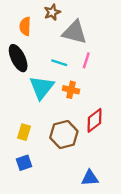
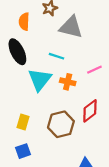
pink line: (86, 60) -> (94, 70), moved, turned 48

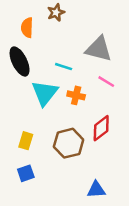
gray triangle: (71, 27) -> (99, 49), moved
pink line: (94, 70) -> (106, 82), turned 56

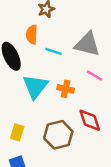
orange semicircle: (27, 28) -> (32, 35), moved
cyan line: (64, 67) -> (53, 51), moved
red diamond: (101, 128) -> (90, 120), turned -70

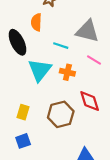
cyan line: (53, 51) -> (61, 46), moved

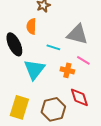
orange cross: (67, 72) -> (67, 70), moved
yellow rectangle: (23, 112) -> (19, 107), size x1.6

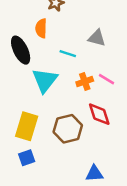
gray triangle: (77, 34) -> (97, 38), size x0.7
pink line: (83, 60) -> (106, 79), moved
orange cross: (67, 70) -> (85, 82), turned -32

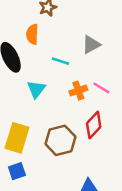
gray triangle: (97, 38) -> (91, 44), turned -42
cyan triangle: (45, 80) -> (36, 89), size x0.7
red diamond: (99, 114) -> (94, 125), turned 60

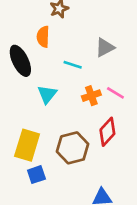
blue square: (17, 171) -> (36, 175), moved

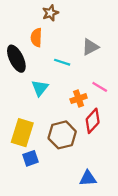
orange cross: (91, 96) -> (79, 99), moved

